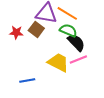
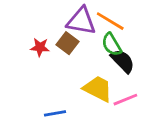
green semicircle: (68, 30) -> (112, 44), turned -144
pink line: (78, 59) -> (125, 100), moved

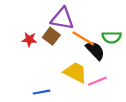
orange line: (110, 21) -> (83, 38), moved
green semicircle: (112, 44) -> (112, 37), moved, turned -60

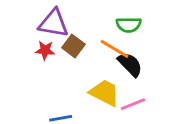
purple triangle: (62, 19) -> (54, 23), moved
green semicircle: (112, 37) -> (129, 25), moved

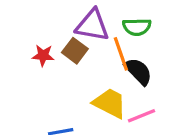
purple triangle: (54, 23) -> (92, 25), moved
orange line: (114, 49) -> (121, 54), turned 40

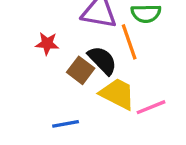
brown square: (75, 51) -> (81, 70), moved
black semicircle: (138, 71) -> (102, 60), moved

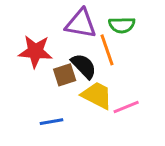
red star: (47, 44) -> (35, 51), size x1.6
brown square: (81, 70) -> (65, 75), turned 35

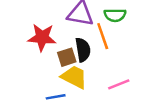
black semicircle: (84, 66) -> (83, 50), turned 35
yellow trapezoid: (97, 95) -> (74, 77), moved

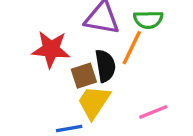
orange line: (103, 36) -> (132, 48), turned 45
yellow trapezoid: (74, 77) -> (94, 102), turned -84

